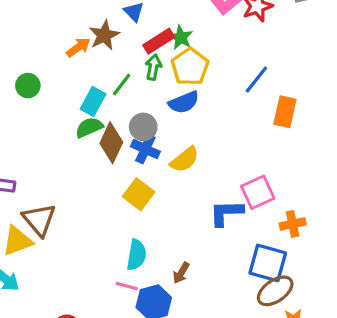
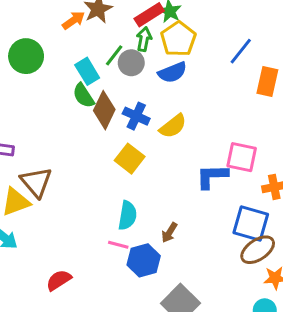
green circle: (28, 86) -> (26, 56), size x1.5
cyan rectangle: (93, 102) -> (87, 71), turned -60
green semicircle: (89, 127) -> (83, 96), turned -100
gray circle: (143, 127) -> (131, 63), moved
pink square: (258, 192) -> (242, 157), turned 36

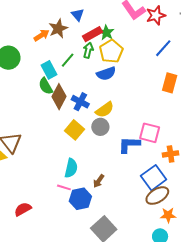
blue line: (241, 51) -> (163, 48), moved
gray circle: (131, 63) -> (100, 127), moved
blue square: (251, 223) -> (154, 178), turned 35

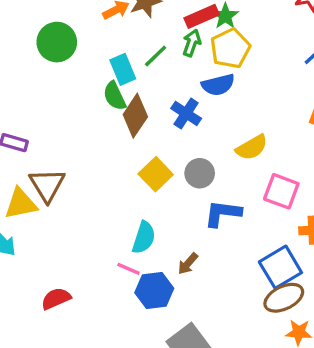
blue cross: (80, 102) -> (186, 113), moved
yellow semicircle: (105, 110) -> (252, 147), moved
blue L-shape: (129, 145) -> (223, 213), moved

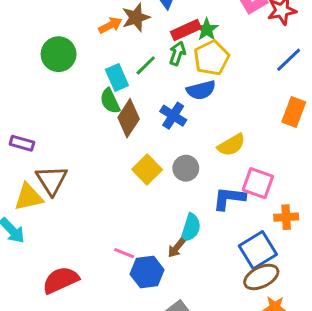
blue L-shape: (223, 213) -> (229, 198), moved
cyan semicircle: (144, 238) -> (191, 228), moved
red semicircle: (56, 299) -> (61, 280), size x1.4

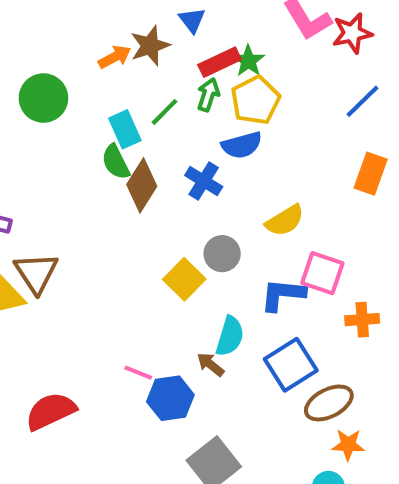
yellow square: (147, 169) -> (184, 279), moved
brown arrow: (176, 248) -> (211, 364), turned 90
blue square: (258, 250) -> (291, 365), moved

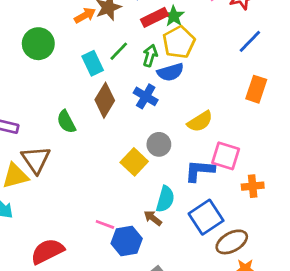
green arrow: (208, 95) -> (150, 56), moved
green semicircle: (116, 162) -> (66, 122), moved

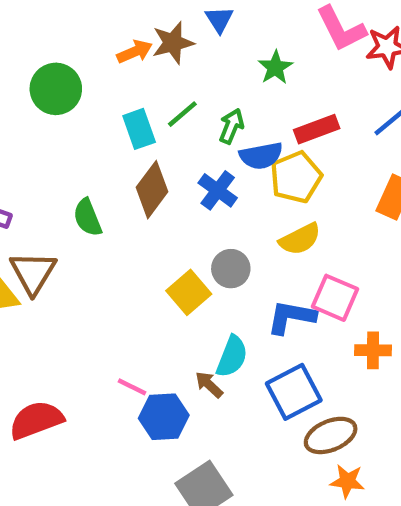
red rectangle: (155, 17) -> (317, 129), moved
yellow pentagon: (179, 42) -> (296, 177), moved

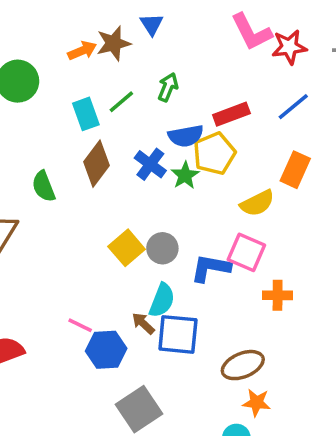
green star: (275, 67) -> (185, 175), moved
green arrow: (231, 126) -> (168, 87), moved
yellow semicircle: (300, 239) -> (257, 203), moved
gray circle: (231, 269) -> (162, 248), moved
blue square: (294, 392) -> (178, 334), moved, turned 33

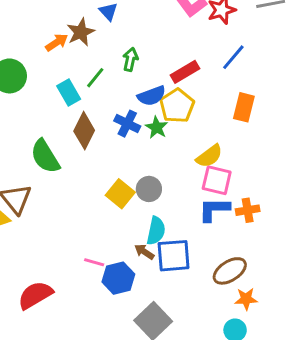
green semicircle: (44, 186) -> (45, 156), size x1.4
yellow semicircle: (257, 203) -> (209, 156), moved
blue L-shape: (211, 268) -> (214, 209), moved

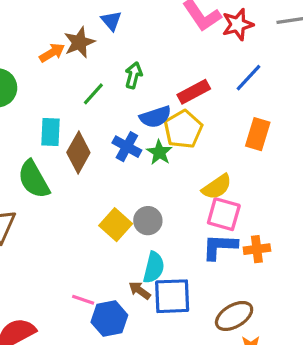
cyan rectangle: (69, 92) -> (50, 132), moved, turned 30

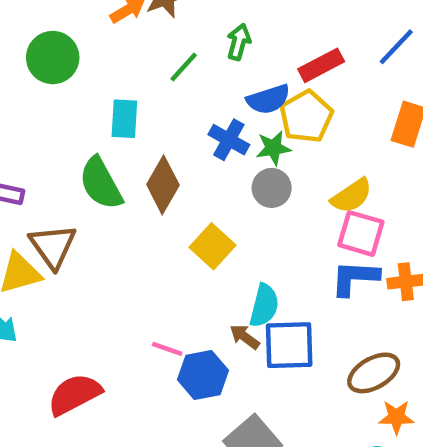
brown diamond: (78, 152) -> (163, 185), moved
green star: (159, 152) -> (273, 148), turned 30
gray circle: (148, 221) -> (272, 188), moved

